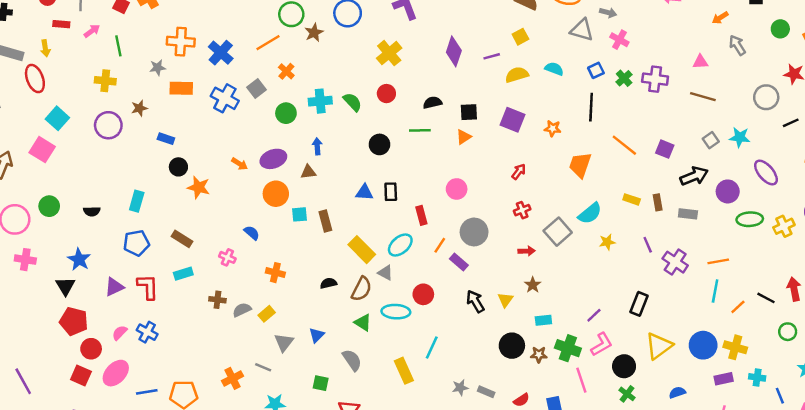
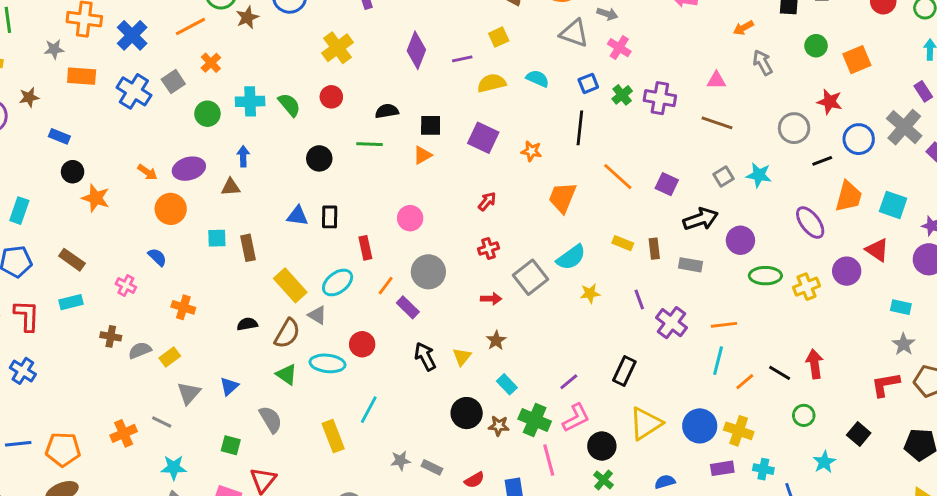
purple ellipse: (766, 173) -> (810, 223), moved
orange circle: (276, 194) -> (171, 209), moved
cyan rectangle: (543, 320) -> (507, 384), turned 49

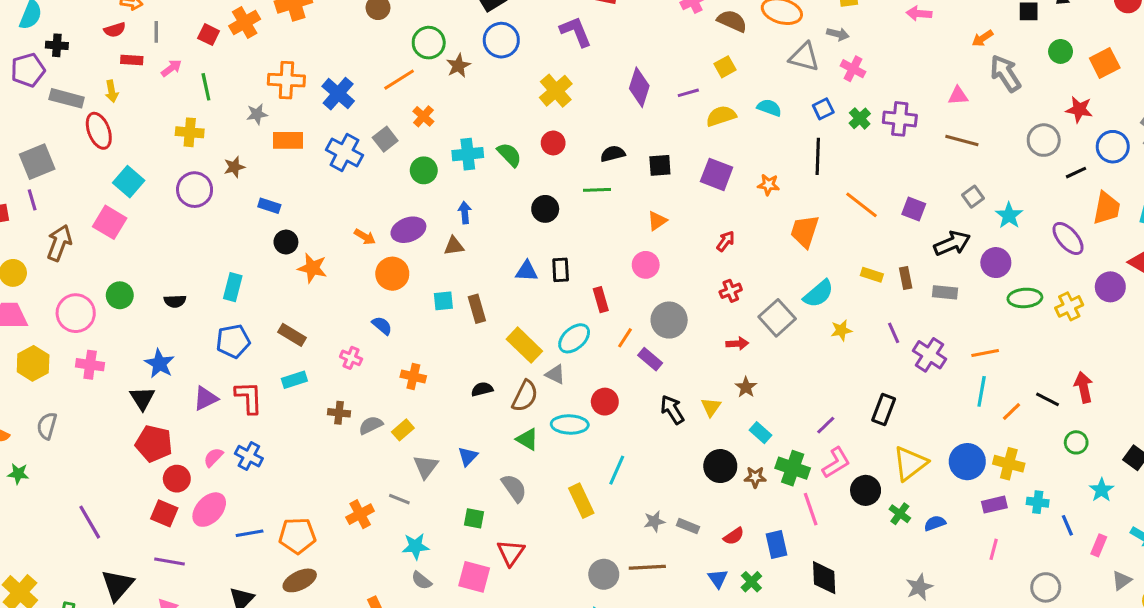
gray arrow: (763, 63) -> (1005, 73), size x1.4
orange triangle: (422, 155) -> (657, 221), moved
cyan star: (759, 175) -> (1009, 215), moved, turned 30
green cross: (603, 480) -> (900, 514), moved

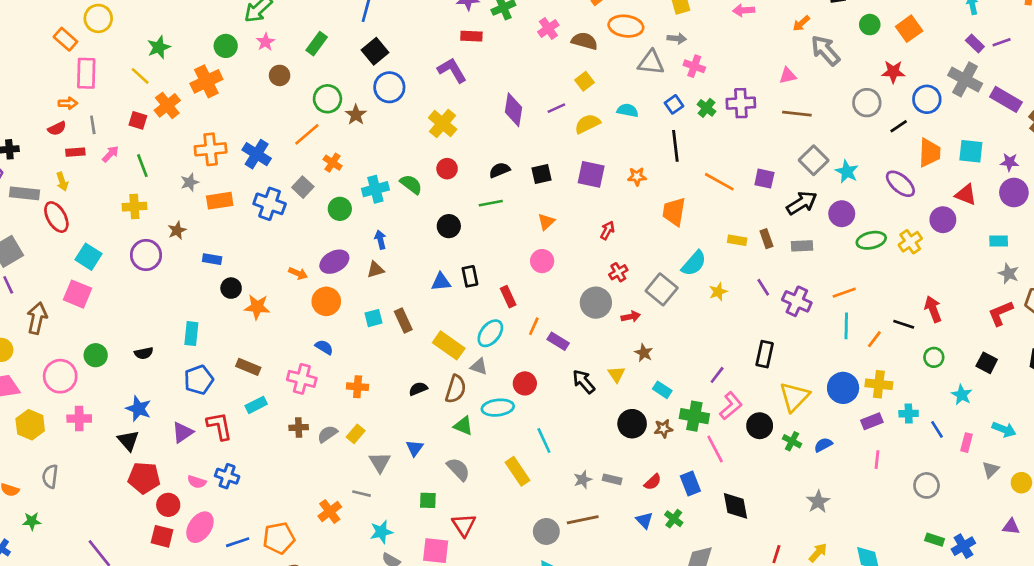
gray square: (973, 197) -> (814, 160), size x1.5
gray circle: (669, 320) -> (596, 303), moved
pink cross: (351, 358) -> (302, 379), size x1.5
pink semicircle: (213, 457) -> (197, 482), turned -108
cyan line: (617, 470) -> (544, 441), turned -40

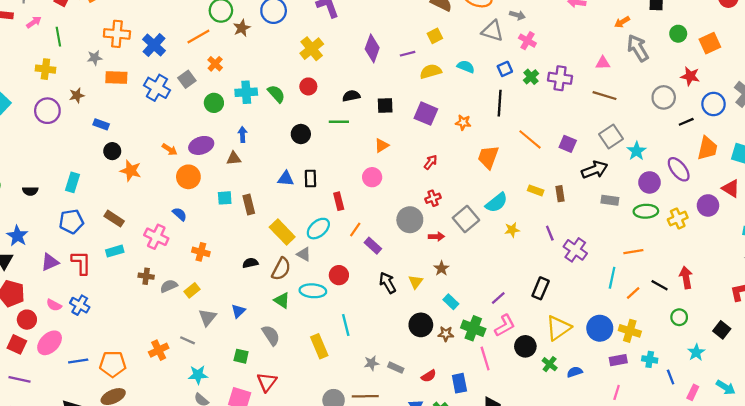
purple circle: (842, 214) -> (650, 182), moved
gray rectangle: (802, 246) -> (610, 200), moved
orange line: (844, 293) -> (633, 252), moved

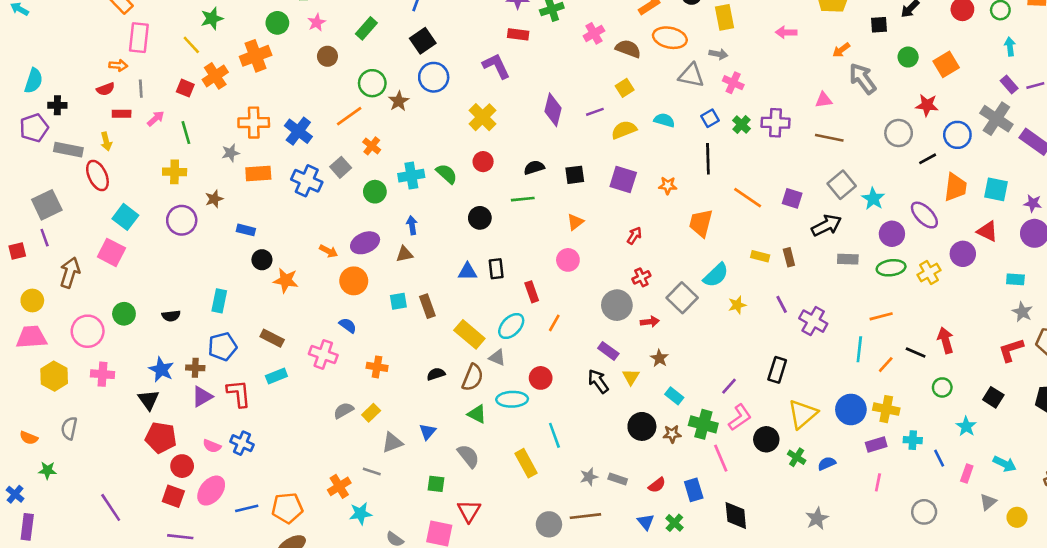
purple rectangle: (373, 246) -> (608, 351), moved
brown cross: (146, 276) -> (195, 368), moved
gray triangle: (207, 317) -> (392, 443), turned 36
cyan star: (198, 375) -> (361, 514), moved

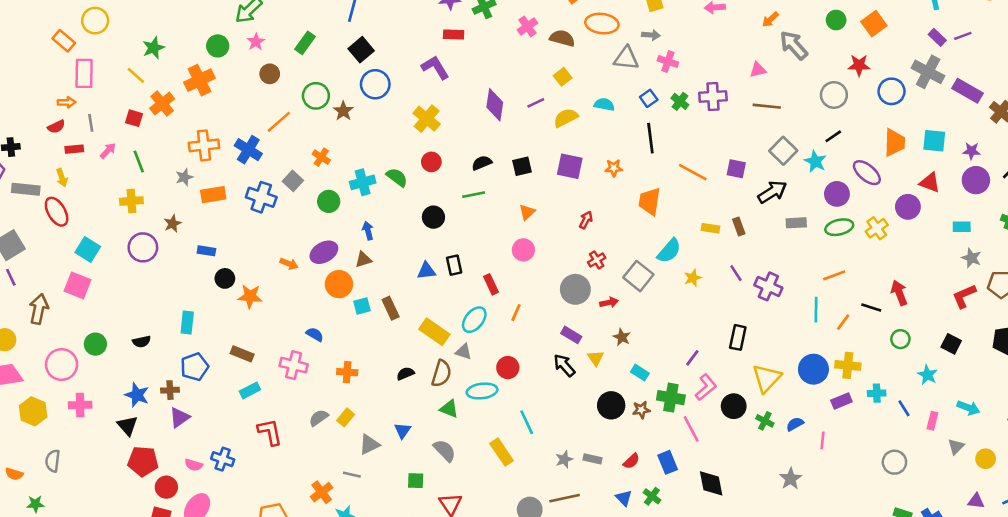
orange line: (349, 116) -> (279, 122), moved
black line: (928, 159) -> (833, 136), moved
orange circle: (354, 281) -> (339, 284), moved
red L-shape: (239, 393) -> (270, 432), moved
pink line: (878, 482) -> (822, 440), moved

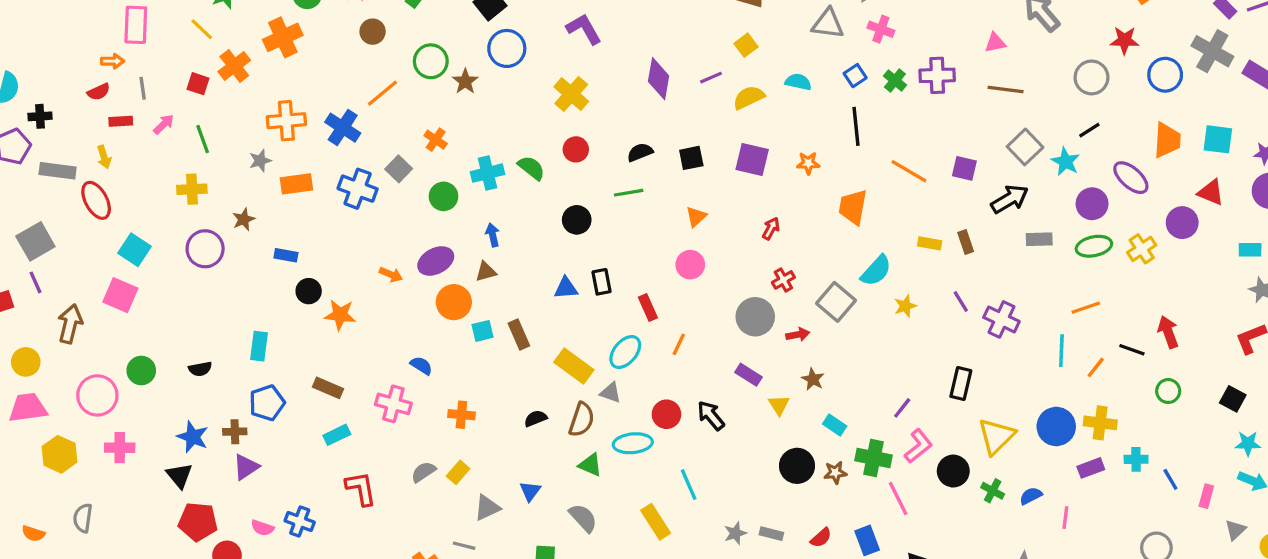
black arrow: (564, 365) -> (711, 416), moved
cyan star: (927, 375) -> (1248, 444), moved, turned -30

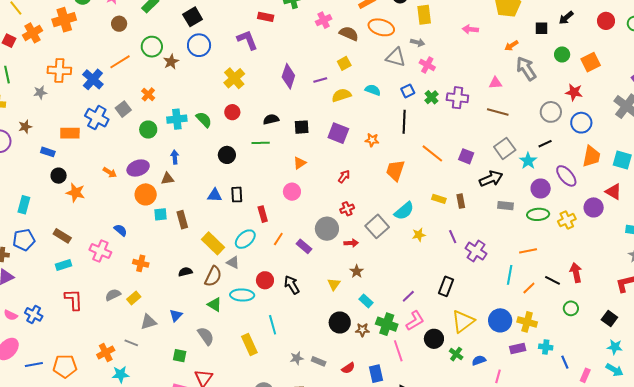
blue circle: (1165, 75) -> (581, 123), moved
orange rectangle: (296, 184) -> (70, 133), moved
purple rectangle: (749, 375) -> (304, 246), moved

